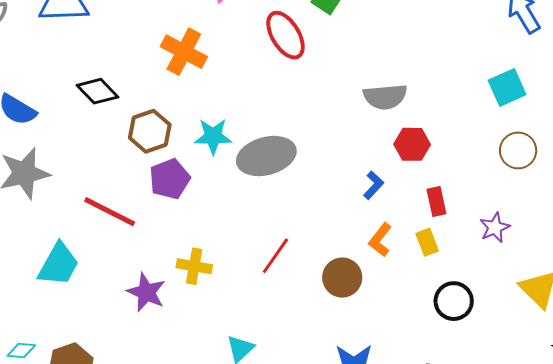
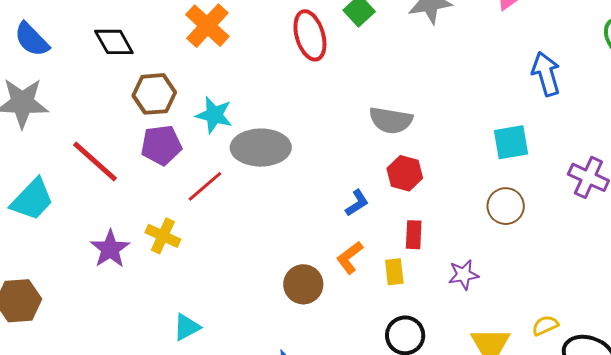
red line: (275, 256) -> (205, 186), moved

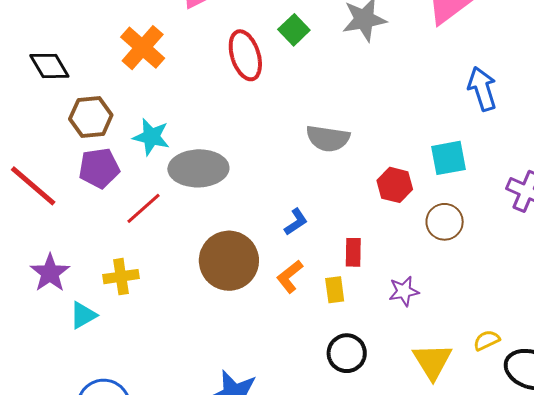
red hexagon: (405, 173) -> (395, 185), moved
yellow cross: (163, 236) -> (121, 277), moved, turned -32
brown circle: (303, 284) -> (229, 261), moved, size x1.5
cyan triangle: (187, 327) -> (83, 315), moved

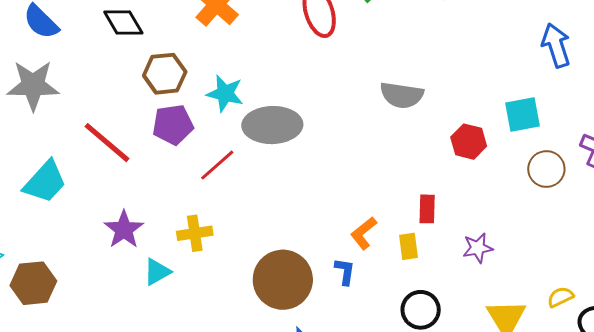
blue L-shape: (296, 222) -> (345, 271), moved, turned -48
brown circle: (445, 222) -> (546, 169), moved
brown circle: (229, 261) -> (283, 280), moved

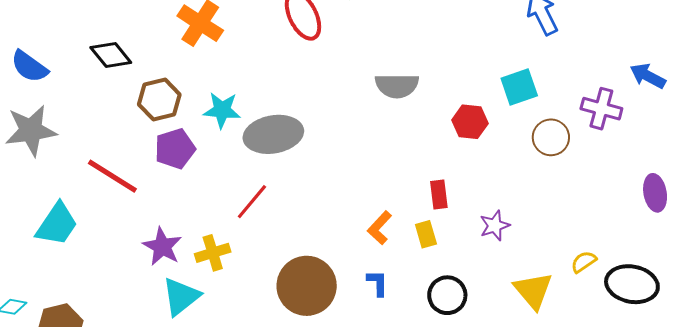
red line: (217, 165) -> (252, 202), moved
purple star: (124, 230) -> (162, 247), moved
blue L-shape: (345, 271) -> (378, 283), moved
cyan triangle: (157, 272) -> (181, 297), size x1.4

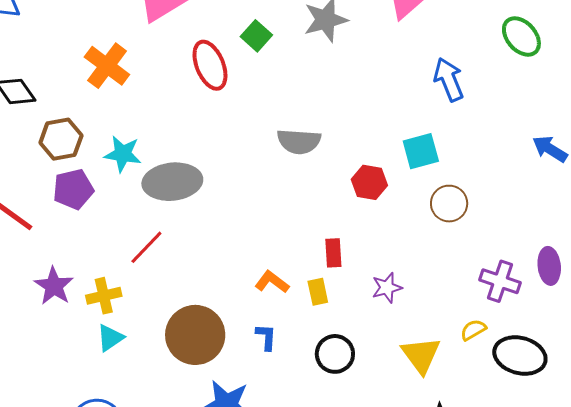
purple cross: (601, 109) -> (500, 281), moved
orange L-shape: (380, 228) -> (272, 282), turned 80
cyan triangle: (181, 297) -> (110, 338), moved, size x0.7

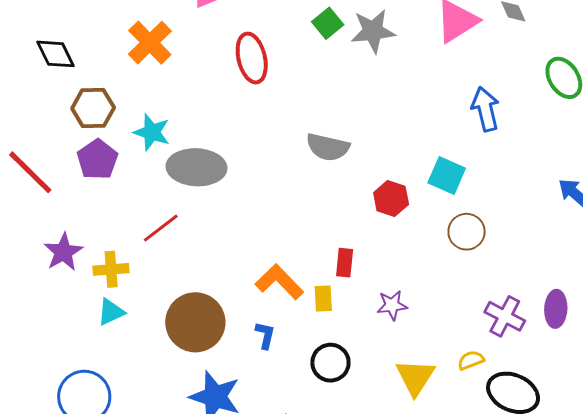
green square: (256, 36) -> (328, 23), moved
cyan square: (421, 151) -> (447, 176), turned 30
purple pentagon: (73, 189) -> (97, 159), turned -30
orange L-shape: (272, 282) -> (279, 282), size x1.4

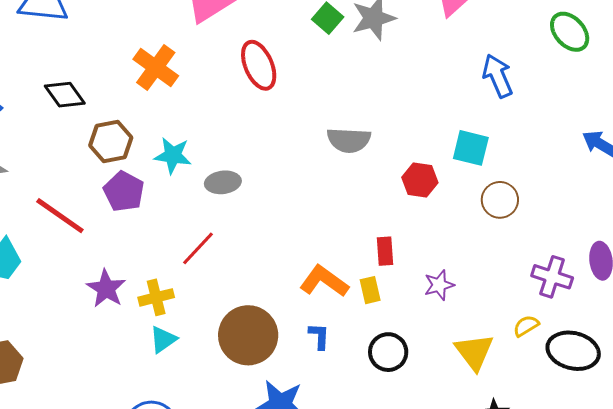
gray ellipse: (196, 167) -> (223, 182), size x0.6

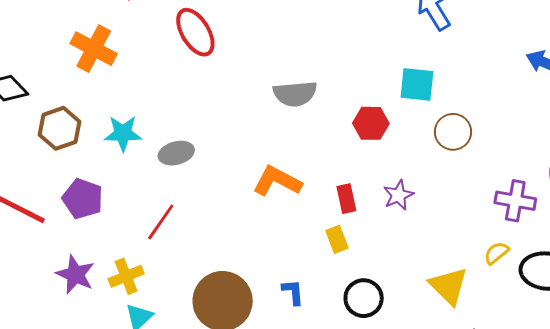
purple pentagon: (124, 192) -> (83, 199), moved
orange L-shape: (324, 281) -> (277, 181), moved
purple star: (439, 285) -> (398, 195), moved

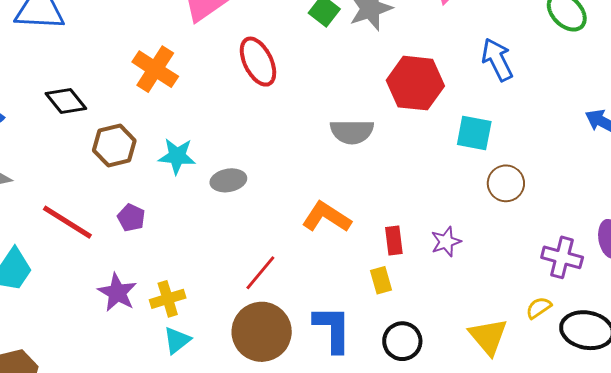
red hexagon: (371, 123) -> (415, 83), moved, size x1.6
purple pentagon: (83, 199) -> (131, 218), size x0.7
red line: (161, 222) -> (260, 273), moved
blue L-shape: (293, 292) -> (333, 329), size x1.8

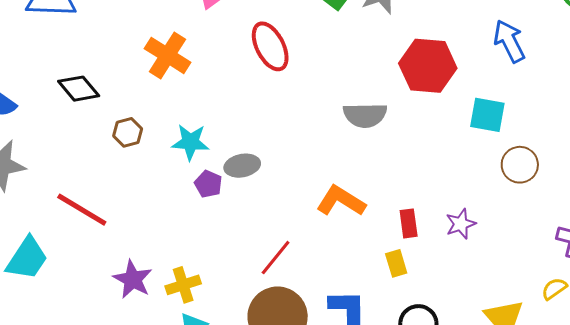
brown hexagon: (114, 145) -> (128, 132), size x0.7
purple pentagon: (131, 218) -> (208, 184), moved

